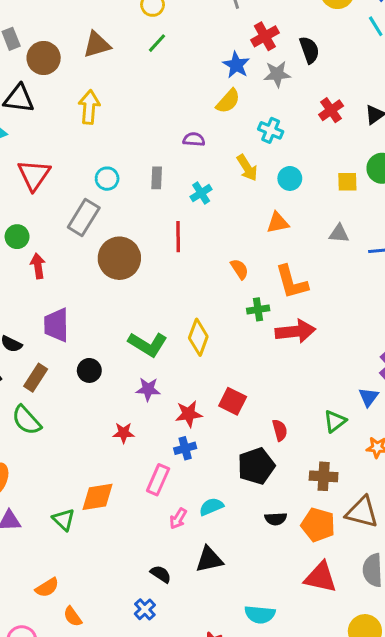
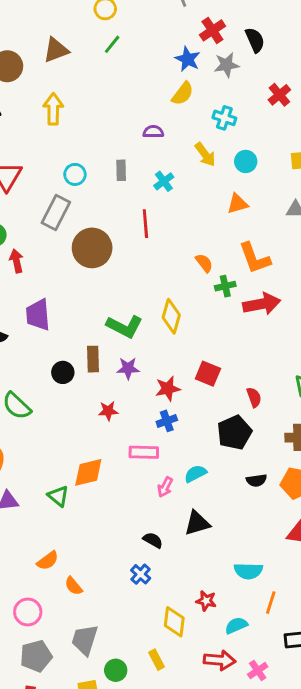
orange semicircle: (239, 269) -> (204, 263), moved
black circle: (89, 370) -> (63, 372), moved
brown rectangle: (36, 378) -> (93, 359), moved, turned -30
pink rectangle: (158, 480) -> (144, 452), turned 72

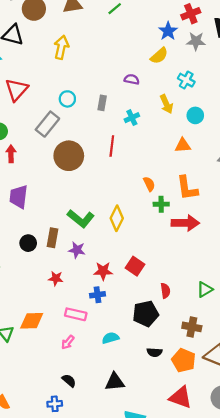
pink arrow: (165, 487) -> (68, 342), moved
black triangle: (197, 523) -> (115, 382), moved
blue cross: (141, 574) -> (55, 404), turned 32

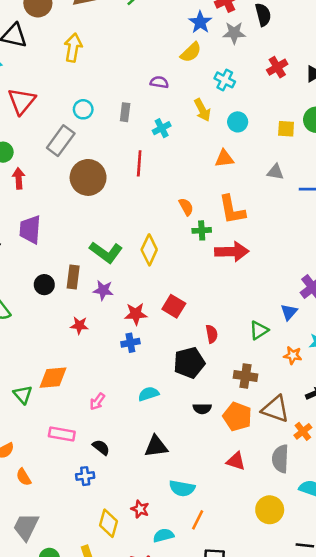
pink rectangle: (76, 314) -> (62, 434), moved
red triangle: (181, 397) -> (236, 461), size x0.7

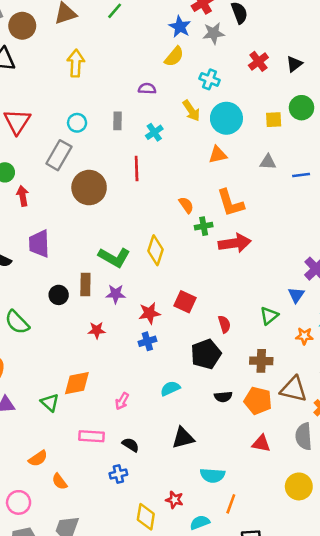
yellow arrow: (73, 48) -> (76, 63), moved
cyan circle: (238, 122) -> (226, 118), size x1.6

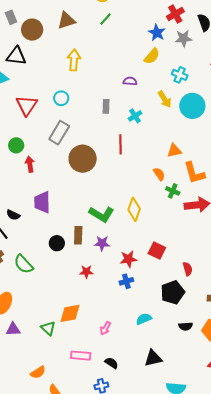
cyan circle: (77, 123) -> (61, 98), moved
orange triangle: (218, 155) -> (174, 151), moved
green cross: (204, 226) -> (173, 191), turned 32

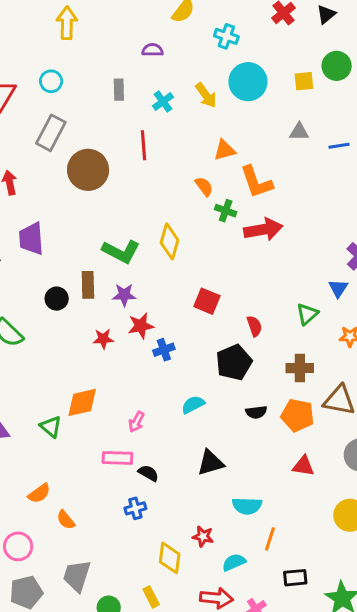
yellow arrow: (165, 99) -> (206, 95), moved
red star: (128, 259) -> (141, 326), moved
pink rectangle: (81, 356) -> (117, 458), moved

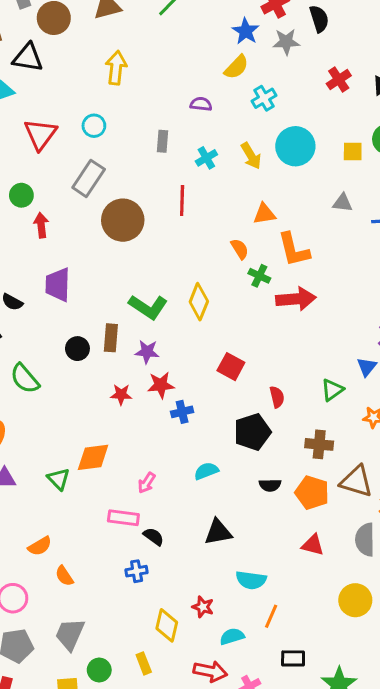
cyan cross: (226, 36) -> (264, 98), moved, turned 35

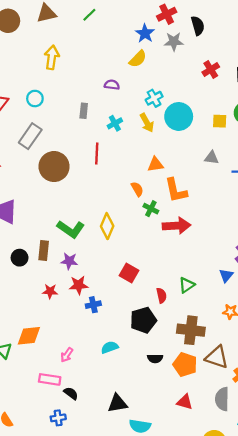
cyan cross: (264, 98) -> (154, 98), moved
green triangle: (332, 390) -> (187, 285), moved
brown cross: (319, 444) -> (191, 330), size x1.4
black triangle: (218, 532) -> (117, 403), moved

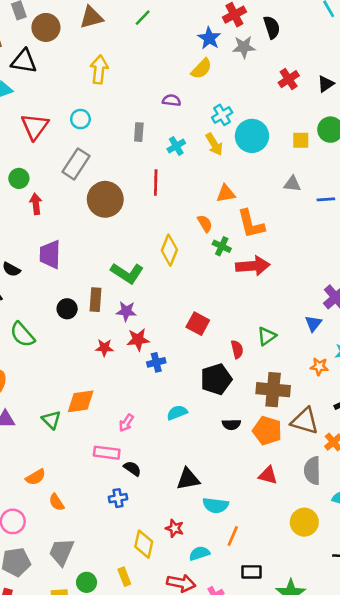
yellow diamond: (107, 226) -> (169, 250), moved

